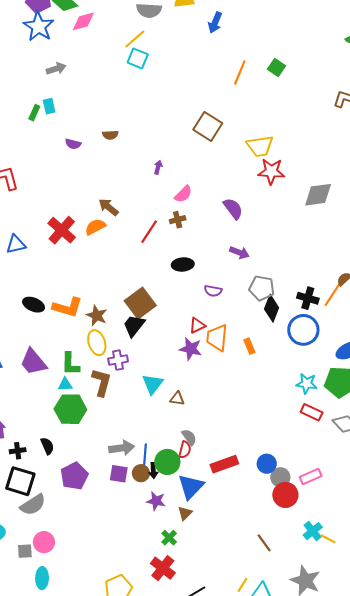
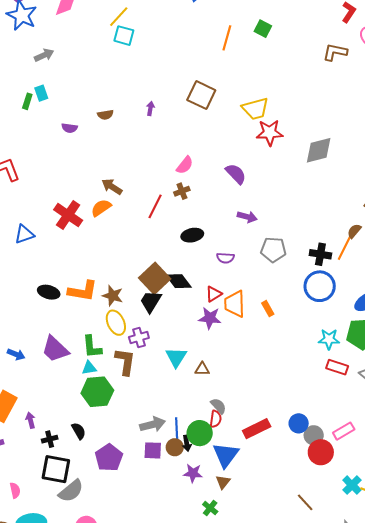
purple arrow: (158, 167) -> (150, 108), moved
black diamond: (272, 308) -> (179, 281), moved, turned -52

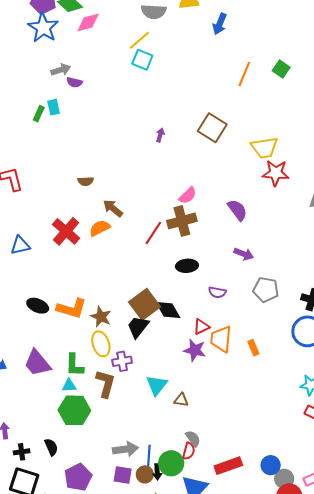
brown semicircle: (105, 115) -> (86, 181), moved
purple semicircle: (70, 128) -> (74, 82), moved
brown cross: (182, 191) -> (182, 221), size x1.8

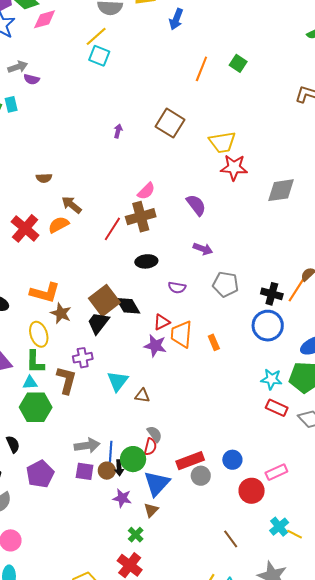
orange L-shape: (72, 308) -> (45, 293), moved
yellow ellipse: (101, 344) -> (39, 334), moved
gray circle: (284, 479) -> (201, 476), moved

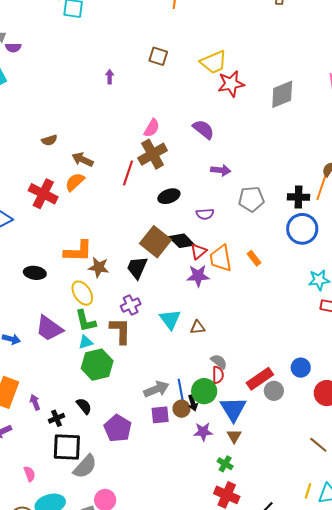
brown square: (170, 123) -> (158, 56), size x0.7
brown square: (104, 300) -> (156, 242), moved
black diamond: (128, 306) -> (182, 241), moved

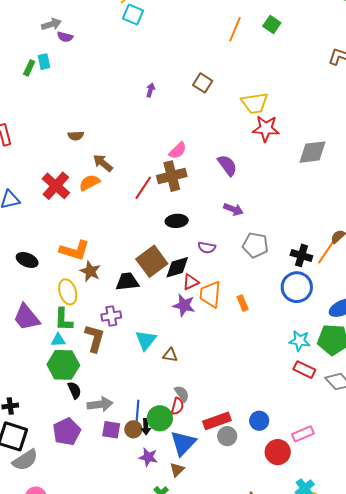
black diamond: (182, 241) -> (177, 267), turned -76
black trapezoid: (137, 268) -> (127, 282), turned 45
gray arrow: (156, 389) -> (100, 404), moved
black semicircle: (84, 406) -> (74, 390), moved

